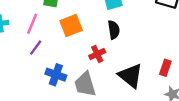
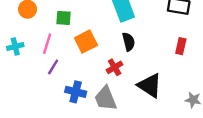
red rectangle: (165, 68) -> (181, 46), moved

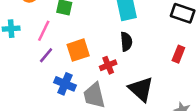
orange square: (86, 42) -> (78, 50), moved

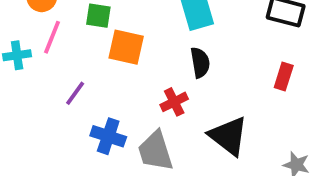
pink line: (44, 31) -> (52, 37), moved
orange square: (78, 50) -> (126, 47), moved, turned 35

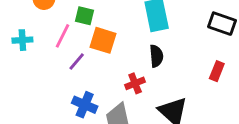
pink line: (52, 37) -> (62, 36), moved
purple line: (75, 93) -> (77, 61), moved

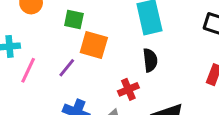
pink line: (62, 36) -> (28, 70), moved

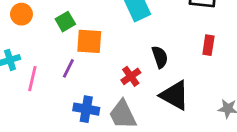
green square: (74, 20) -> (65, 22), turned -30
black semicircle: (150, 60) -> (160, 57), moved

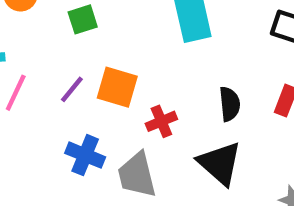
orange square: (89, 41) -> (117, 87), moved
black semicircle: (160, 57) -> (230, 104), moved

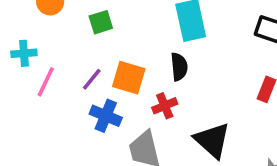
black semicircle: (230, 104) -> (179, 67), moved
blue cross: (85, 155) -> (106, 116), moved

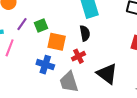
green square: (101, 22) -> (41, 25), moved
purple line: (92, 79) -> (22, 24), moved

